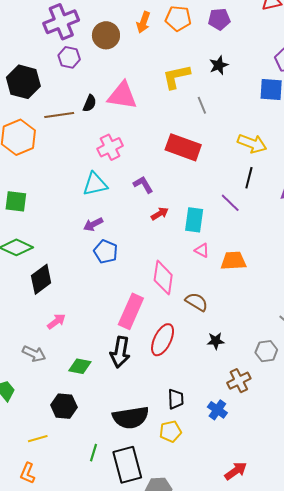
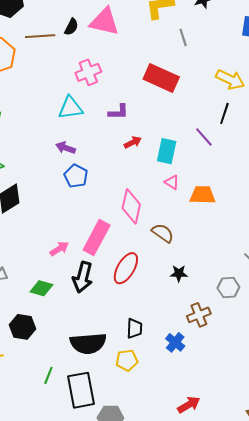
purple L-shape: (143, 185) -> (118, 112), turned 115
purple arrow: (93, 224) -> (66, 148), turned 42
pink arrow: (56, 321) -> (59, 249), moved

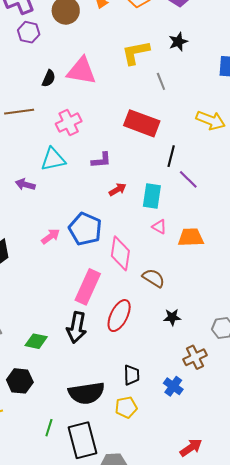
brown line: (40, 36) -> (19, 112), moved
black line: (224, 113) -> (171, 156), moved
purple arrow: (66, 148) -> (25, 184), moved
blue pentagon: (76, 176) -> (85, 229), moved, size x1.4
pink arrow: (59, 249) -> (51, 236), moved

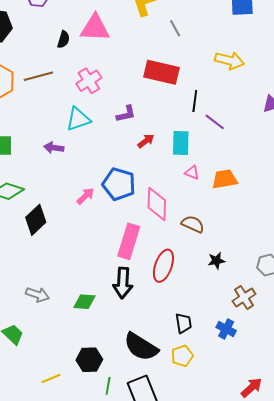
black hexagon: (20, 381) -> (89, 360), moved
black semicircle: (86, 393) -> (141, 347), turned 48

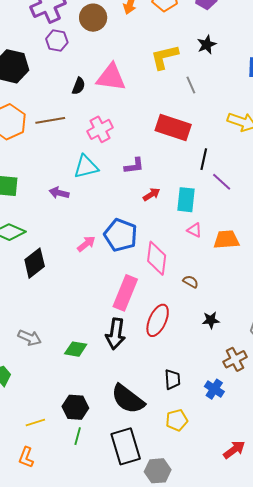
brown semicircle: (193, 224) -> (191, 282), size x0.7
yellow pentagon: (182, 356) -> (177, 420), moved
green line: (108, 386) -> (78, 436), moved

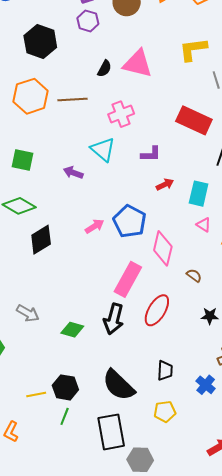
cyan triangle: (86, 167) -> (103, 150), turned 48
yellow line: (35, 423) -> (36, 395), moved

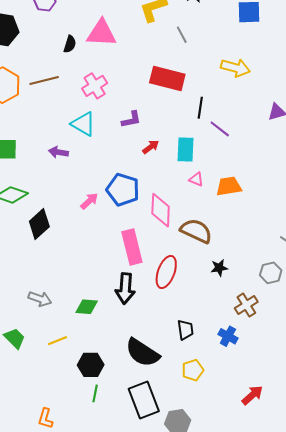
brown semicircle: (194, 275) -> (196, 231), size x2.0
pink rectangle: (128, 279) -> (132, 247), turned -32
yellow line: (36, 395) -> (58, 341), moved

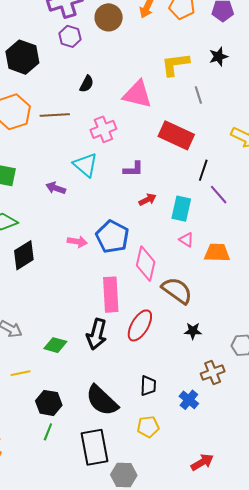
pink triangle: (102, 33) -> (137, 94), moved
pink arrow: (89, 201) -> (77, 242), turned 42

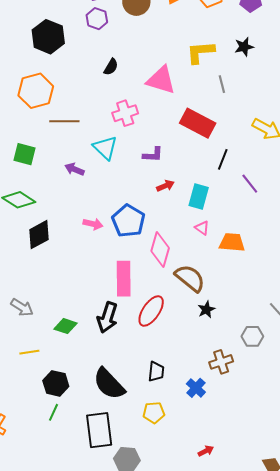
brown line: (55, 115) -> (64, 121), moved
purple line: (219, 195) -> (250, 184), moved
black star: (193, 331) -> (206, 310), moved, turned -30
red arrow: (202, 462) -> (206, 451), size x0.7

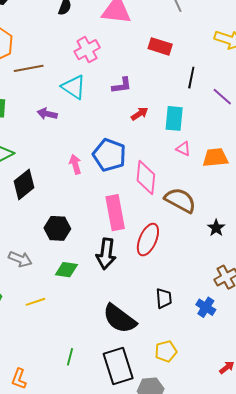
red rectangle: (198, 123) -> (160, 46), size x0.7
pink arrow: (93, 224) -> (75, 164), turned -108
black star: (206, 310) -> (216, 228), moved
black hexagon: (56, 383) -> (57, 228), moved
yellow pentagon: (154, 413) -> (166, 351), moved

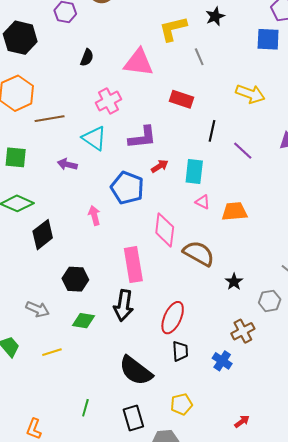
purple L-shape: (122, 85) -> (142, 137), size x1.4
blue pentagon: (109, 155) -> (127, 188), moved
red ellipse: (148, 240) -> (173, 318), moved
black rectangle: (118, 366) -> (133, 418), size x0.7

